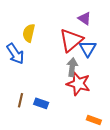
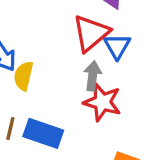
yellow semicircle: (29, 33) -> (24, 76), moved
blue rectangle: (41, 103) -> (43, 133), size x1.6

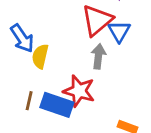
red star: (102, 102) -> (79, 91), moved

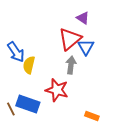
brown line: (29, 101) -> (11, 109), moved, turned -40
blue rectangle: (57, 105) -> (28, 104), moved

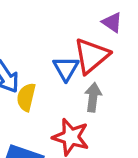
blue triangle: (86, 47) -> (66, 69), moved

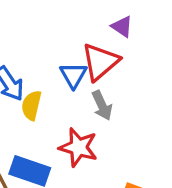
gray arrow: (93, 97) -> (102, 105), turned 148

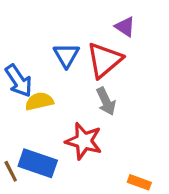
blue triangle: (73, 75) -> (66, 55), moved
yellow semicircle: (31, 105) -> (39, 101), turned 64

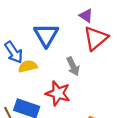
blue triangle: (66, 55) -> (46, 35), size x1.4
red triangle: (104, 60) -> (96, 38), moved

